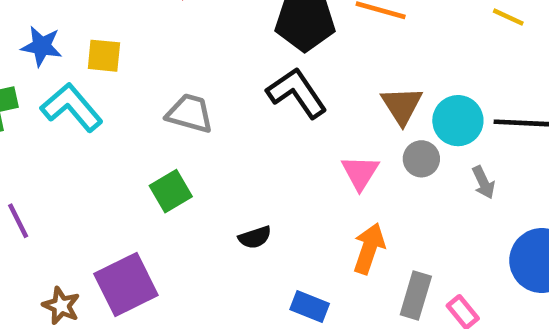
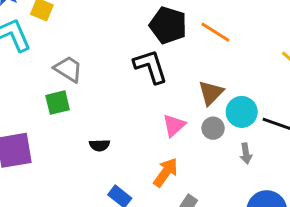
gray trapezoid: (190, 113) -> (68, 69), moved

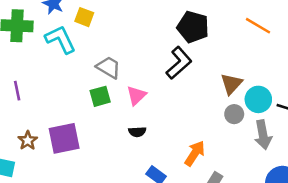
orange line: (215, 32) -> (258, 26), moved
black L-shape: (150, 66) -> (179, 63), turned 68
pink triangle: (174, 125) -> (136, 95), moved
gray arrow: (246, 153) -> (263, 135), size x1.6

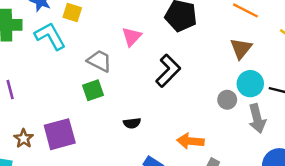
black L-shape: (179, 63) -> (168, 71), moved
brown triangle: (231, 84) -> (241, 49), moved
pink triangle: (136, 95) -> (132, 37), moved
orange arrow: (195, 153) -> (190, 141), turned -115

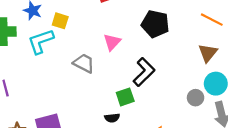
cyan L-shape: (50, 36) -> (41, 41), turned -80
green square: (93, 90) -> (125, 97), moved

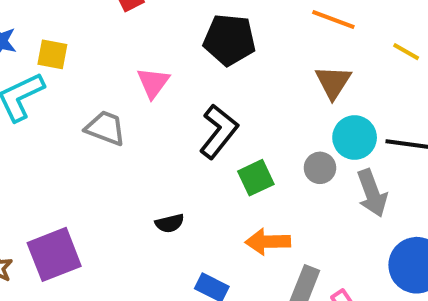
green square: (125, 97) -> (256, 178), moved

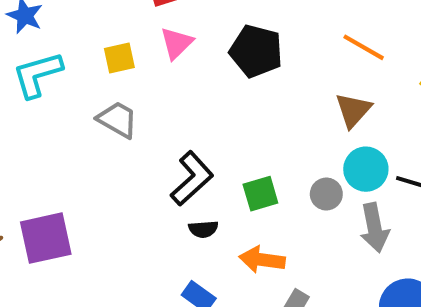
yellow square: (52, 54) -> (119, 58), moved, turned -32
pink triangle: (153, 83) -> (177, 43), moved
black L-shape: (219, 131) -> (192, 179), moved
black semicircle: (170, 223) -> (203, 229), moved

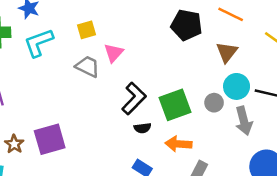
pink triangle: (177, 43) -> (114, 53), moved
black pentagon: (256, 51) -> (186, 25), moved
green square: (260, 194) -> (175, 105), size x1.5

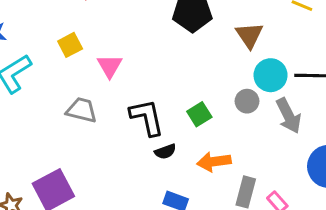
gray trapezoid: (88, 66) -> (82, 110), moved
black L-shape: (134, 99) -> (147, 117), turned -44
green square: (175, 105) -> (199, 114), size x0.6

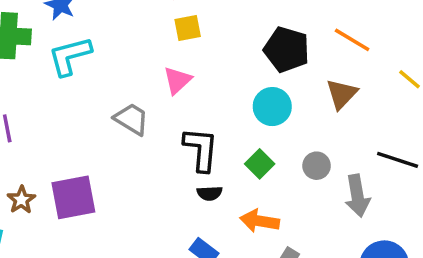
yellow square: (70, 45) -> (188, 28), moved
cyan circle: (271, 75) -> (272, 107), moved
green square: (199, 114) -> (260, 164), turned -30

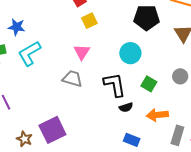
pink triangle: (177, 80) -> (82, 52), moved
cyan circle: (272, 107) -> (130, 53), moved

